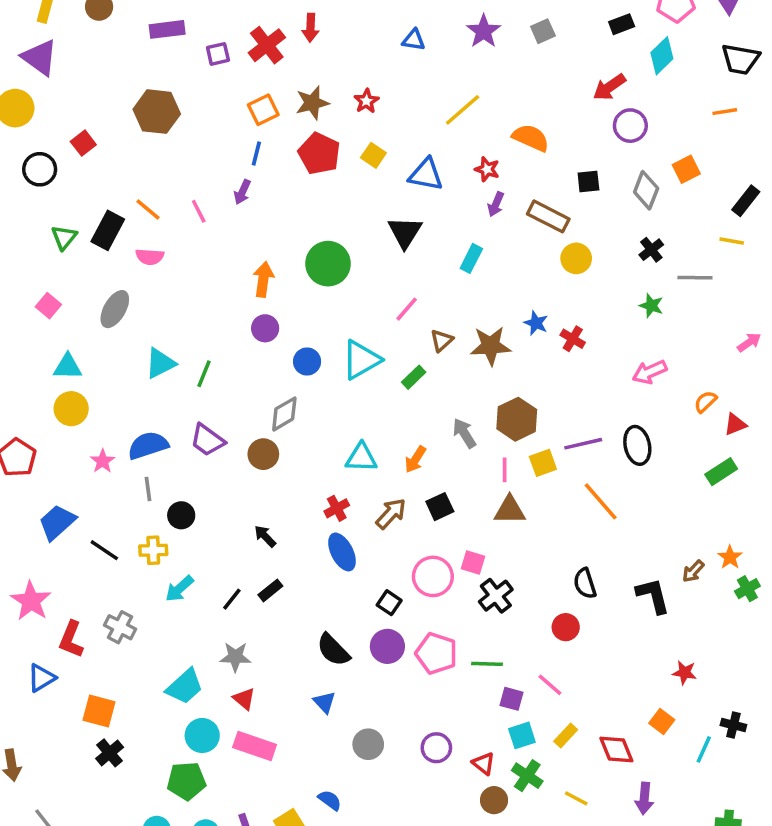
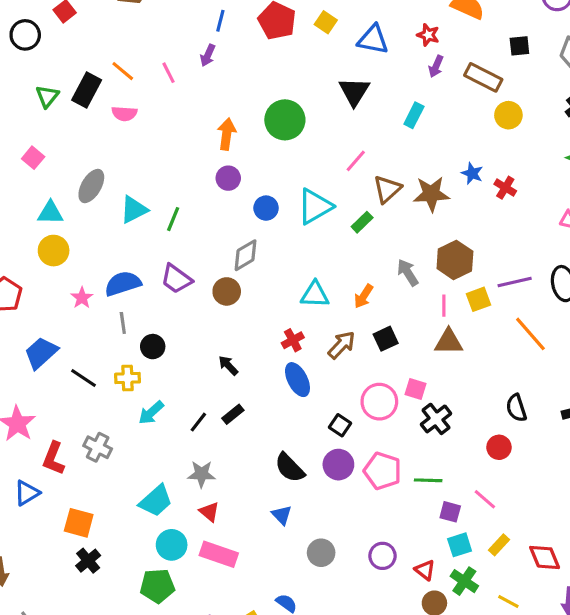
gray ellipse: (115, 309) -> (91, 186), moved
brown triangle: (442, 341) -> (387, 189), size x1.4

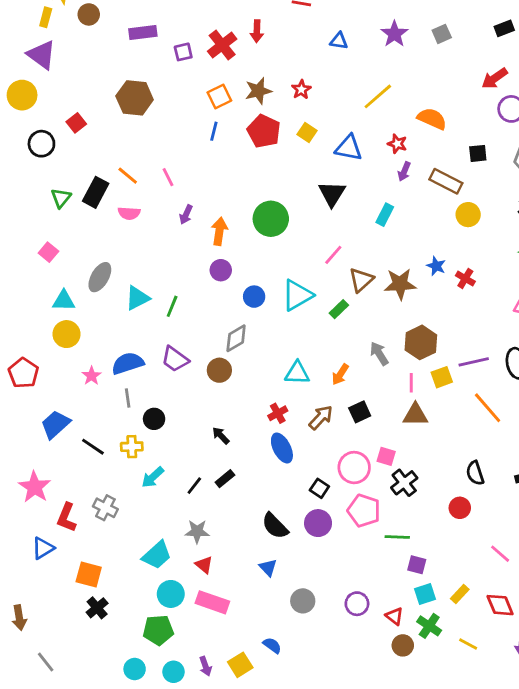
purple arrow: (208, 55) -> (186, 215), moved
pink pentagon: (382, 471) -> (364, 511), moved
pink line: (485, 499) -> (500, 554), moved

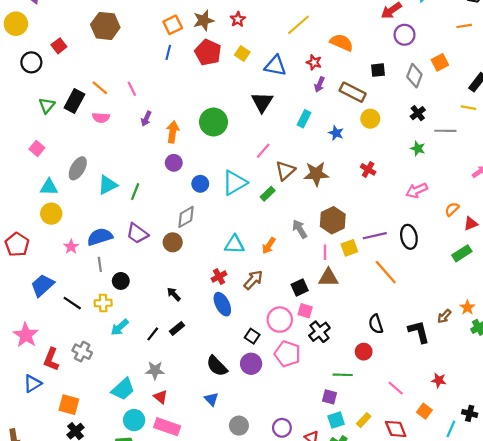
blue star: (436, 266) -> (336, 133), moved
black square: (360, 412) -> (300, 288), moved
green line: (397, 537) -> (343, 375), moved

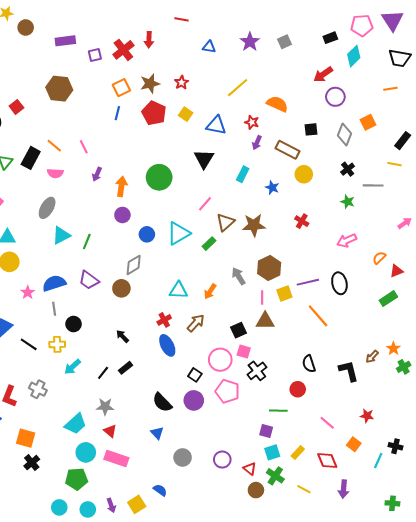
gray ellipse: (78, 168) -> (47, 208), moved

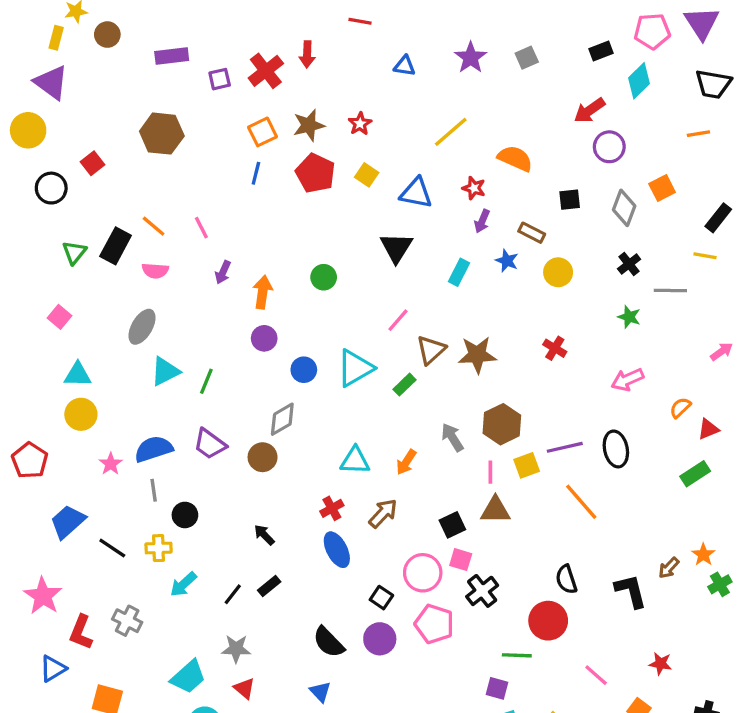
brown rectangle: (287, 150) -> (532, 233), size x0.7
green circle: (159, 177) -> (324, 277), size x0.6
blue star: (272, 187) -> (507, 261), moved
red circle: (298, 389) -> (548, 621), size x1.5

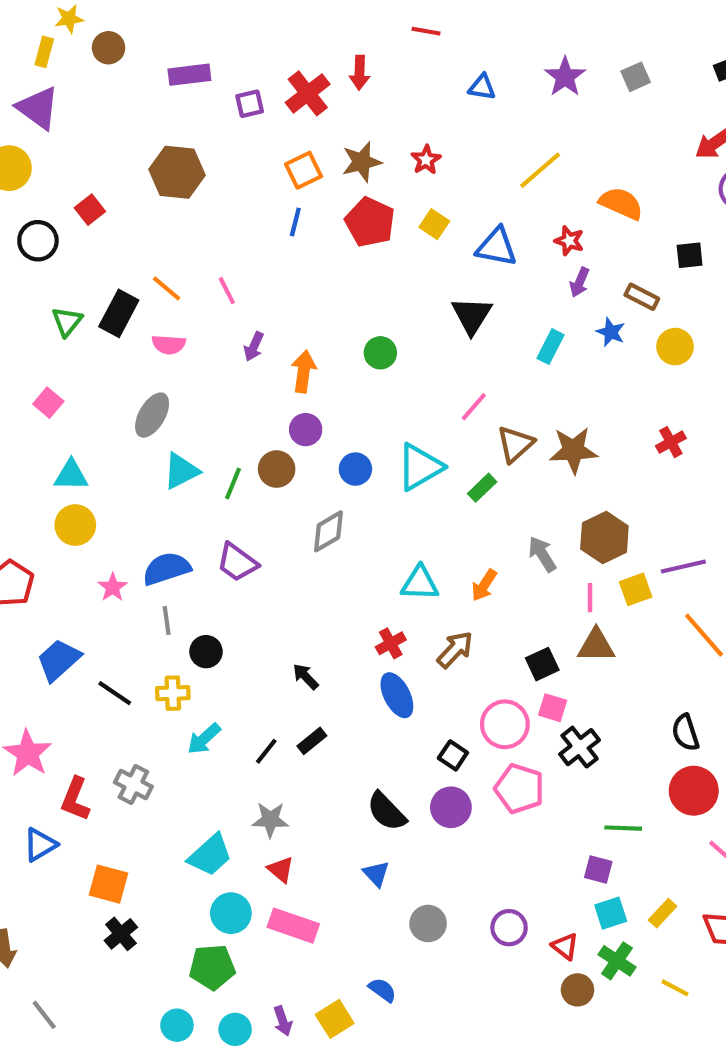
red cross: (555, 348) -> (671, 442), turned 30
brown circle: (263, 457) -> (277, 469), moved
red circle: (548, 621) -> (694, 791), moved

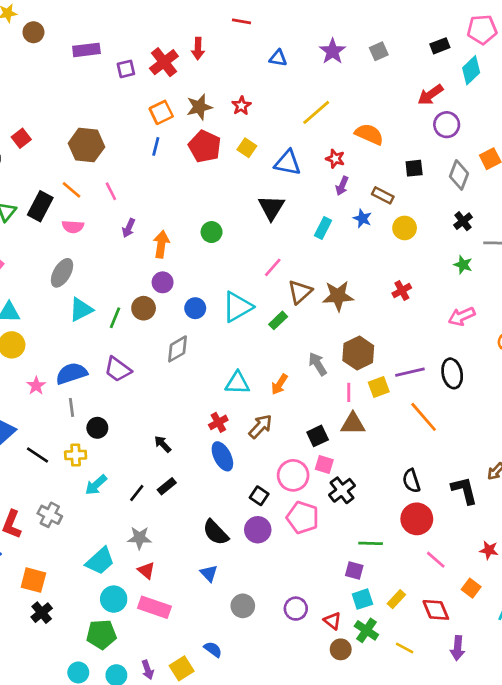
brown hexagon: (177, 172) -> (86, 145), moved

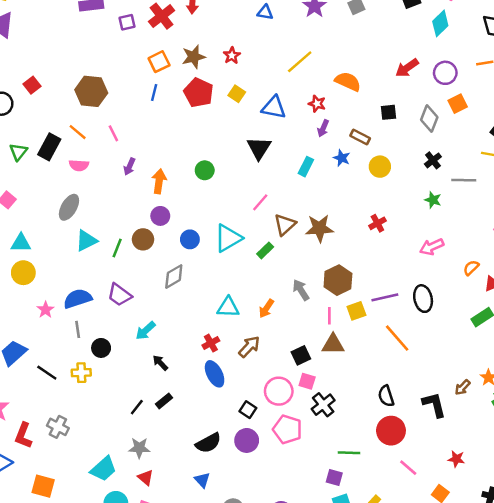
red arrow: (430, 95) -> (407, 68), moved
purple circle: (447, 125) -> (445, 73), moved
cyan arrow: (96, 485) -> (145, 331), moved
black semicircle: (216, 532) -> (208, 443), turned -75

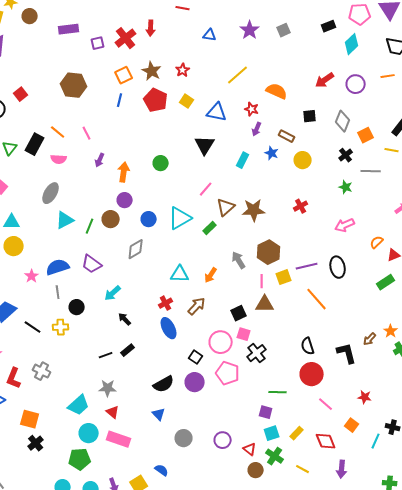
brown star: (194, 57) -> (152, 71), turned -30
brown hexagon: (91, 91) -> (74, 85), moved
orange square: (458, 104) -> (366, 135), moved
black line: (137, 407) -> (106, 355), turned 32

